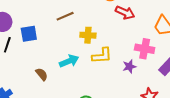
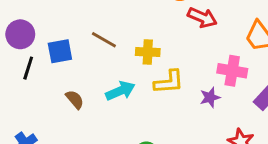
brown line: (65, 16) -> (104, 40), moved, turned 54
brown semicircle: (42, 74) -> (75, 99), moved

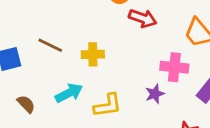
yellow L-shape: (169, 82) -> (108, 105), moved

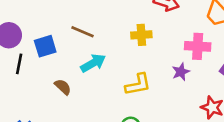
yellow cross: (93, 54) -> (141, 35), moved
cyan arrow: (69, 93) -> (93, 63), moved

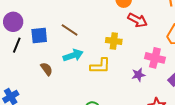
yellow L-shape: (138, 84) -> (100, 66), moved

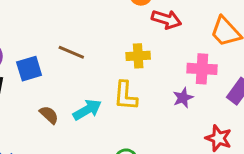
cyan arrow: (73, 55) -> (87, 110), moved
yellow L-shape: (100, 66) -> (125, 96), turned 105

